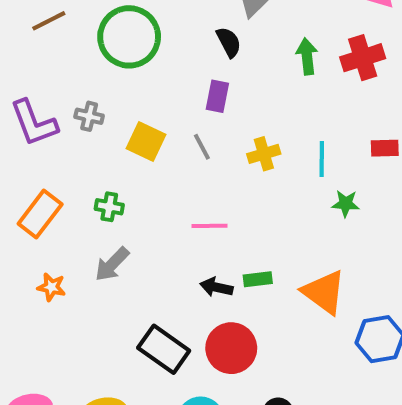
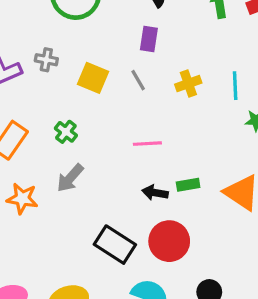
green cross: (109, 207) -> (66, 132), turned 30
orange star: (51, 287) -> (22, 199), size x1.4

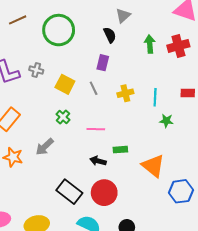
green cross: (66, 132) -> (63, 117), moved
green rectangle: (188, 185) -> (120, 150), moved

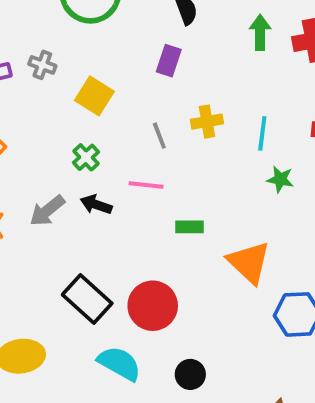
gray line: (94, 88) -> (159, 136), moved
black arrow: (98, 161) -> (96, 205), moved

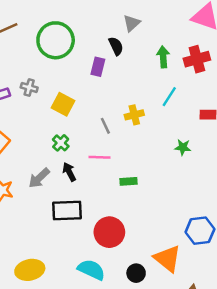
purple rectangle: (169, 61) -> (98, 67), moved
cyan line: (262, 133) -> (169, 97), moved, turned 30
black arrow: (96, 205) -> (69, 172), turned 48
orange triangle: (249, 262) -> (167, 259), moved
black rectangle: (87, 299) -> (67, 211), moved, turned -40

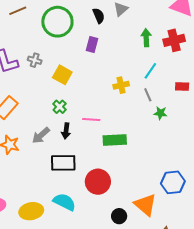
black semicircle: (116, 46) -> (99, 16), moved
gray line: (105, 126) -> (148, 95), moved
black arrow: (69, 172) -> (66, 131), turned -147
green rectangle: (129, 181) -> (115, 140), size x1.6
cyan semicircle: (91, 270) -> (64, 202), moved

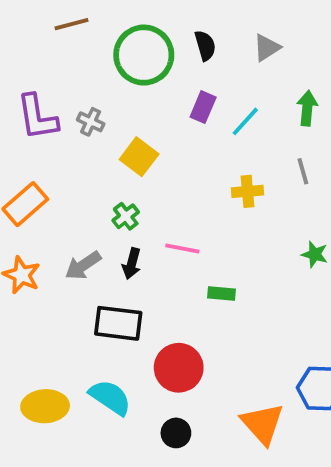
black semicircle: (99, 16) -> (205, 46), moved
cyan line: (150, 71) -> (245, 121), moved
gray line: (148, 95) -> (303, 171), moved
green rectangle: (115, 140) -> (221, 293), size x0.6
black circle: (119, 216) -> (176, 433), moved

